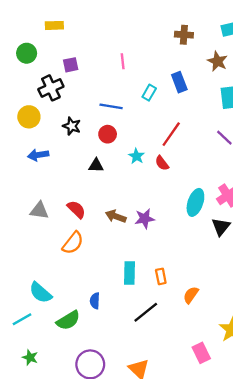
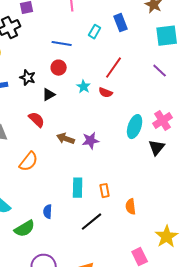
black star: (72, 126) -> (28, 78), moved
red semicircle: (162, 163) -> (106, 93), turned -32
black triangle: (96, 165) -> (49, 95), turned -32
red semicircle: (76, 209) -> (37, 120), moved
orange semicircle: (191, 295) -> (131, 207), turned -42

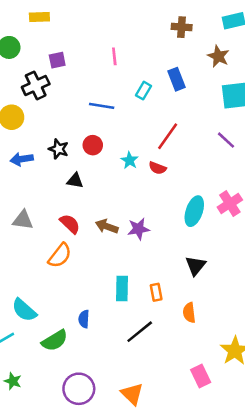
red circle: (59, 68) -> (93, 145), moved
black triangle: (49, 95) -> (75, 181), moved, turned 40
red semicircle: (37, 120) -> (70, 224), moved
black triangle: (157, 148) -> (196, 266), moved

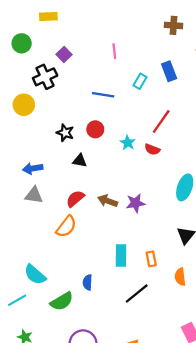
purple square: (57, 60) -> (64, 54), turned -32
blue arrow: (22, 159) -> (33, 168), moved
red semicircle: (70, 224) -> (75, 199), turned -84

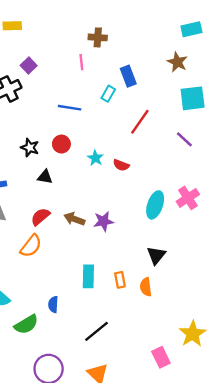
brown cross: (174, 25) -> (98, 37), moved
blue rectangle: (169, 71) -> (128, 76), moved
red line: (161, 122) -> (140, 122), moved
orange semicircle: (180, 277) -> (146, 287), moved
black line: (137, 294) -> (97, 331), moved

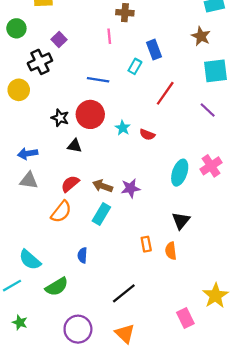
red circle: (61, 144) -> (90, 114), size x1.6
cyan rectangle: (88, 276) -> (101, 214), moved, turned 30
blue semicircle: (53, 304) -> (82, 255), moved

